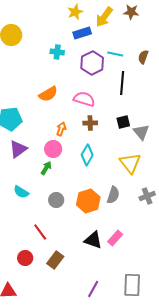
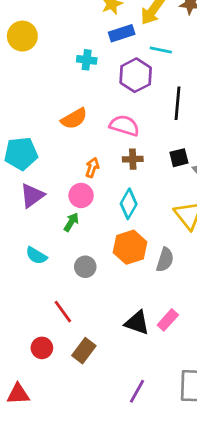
cyan line: (115, 54) -> (161, 50), moved
orange hexagon: (88, 201) -> (130, 247), moved

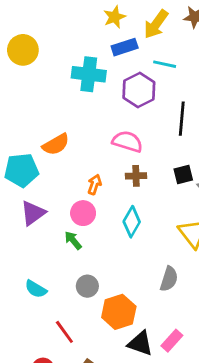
cyan cross: (87, 60) -> (89, 74), size x1.6
orange semicircle: (74, 119) -> (56, 144), moved
green arrow: (71, 222) -> (73, 240), turned -72
orange hexagon: (130, 247) -> (119, 312), moved
cyan semicircle: (36, 256) -> (36, 289), moved

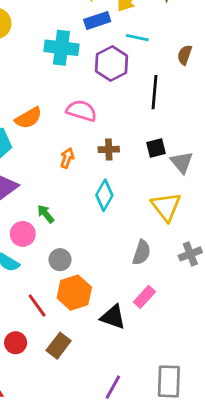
pink semicircle: (127, 142) -> (81, 111), moved
pink circle: (83, 213) -> (23, 234), moved
orange hexagon: (119, 312) -> (74, 293), moved
pink rectangle: (172, 341) -> (144, 297), moved

